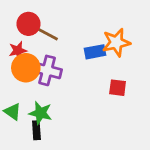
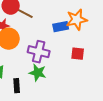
purple cross: (47, 70) -> (39, 52), moved
green star: (40, 113) -> (38, 73), moved

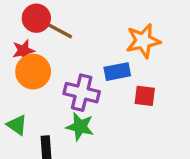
blue rectangle: (61, 27) -> (117, 72), moved

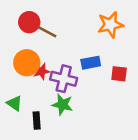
orange star: (143, 41) -> (110, 25), moved
red star: (23, 51) -> (42, 71), moved
red square: (145, 96) -> (119, 74), moved

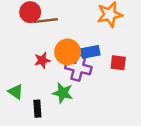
brown line: (45, 31) -> (46, 21), turned -35
orange circle: (27, 63) -> (68, 52), moved
purple cross: (64, 79) -> (78, 68), moved

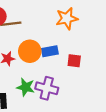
purple cross: (78, 68) -> (47, 88), moved

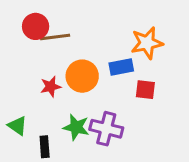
orange star: (67, 18) -> (147, 43), moved
blue rectangle: (50, 51) -> (121, 67), moved

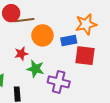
orange circle: (82, 76) -> (42, 35), moved
red square: (145, 90) -> (85, 56), size x1.5
green star: (76, 127) -> (35, 69), moved

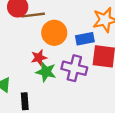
red star: (21, 54) -> (39, 58), moved
purple cross: (59, 82) -> (74, 68), moved

